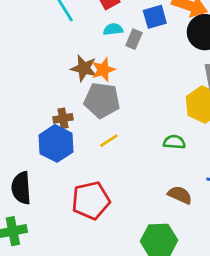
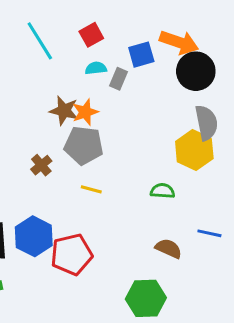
brown cross: (63, 118) -> (41, 165), turned -30
yellow line: (109, 141) -> (91, 189), turned 48
blue hexagon: (56, 143) -> (34, 236), moved

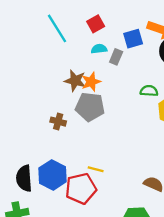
brown cross: (41, 165) -> (58, 122), turned -35
yellow line: (91, 189) -> (96, 169), moved
green semicircle: (162, 191) -> (149, 91), moved

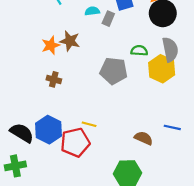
orange star: (91, 82) -> (51, 45), moved
gray pentagon: (90, 107) -> (114, 71), moved
black semicircle: (24, 178) -> (22, 133), turned 125

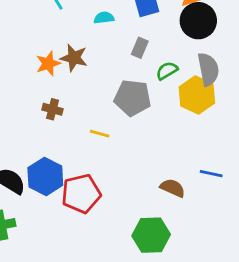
gray rectangle: (108, 19) -> (140, 48), moved
green semicircle: (139, 51) -> (167, 71), turned -35
yellow line: (89, 124) -> (100, 134), moved

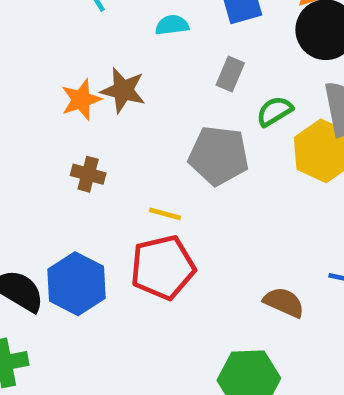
red pentagon: (81, 194) -> (163, 267), moved

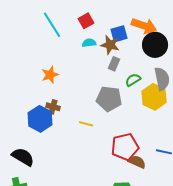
brown star: (123, 90) -> (110, 45), moved
red pentagon: (163, 267) -> (125, 147), moved
blue hexagon: (76, 284) -> (40, 119), moved

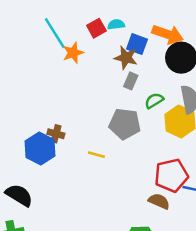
blue square: (119, 34) -> (137, 44), turned 36
cyan semicircle: (89, 43) -> (116, 24), moved
orange star: (50, 75) -> (73, 53), moved
red pentagon: (125, 147) -> (171, 175), moved

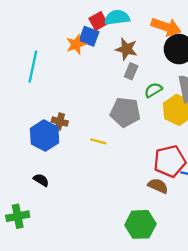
cyan semicircle: (116, 24) -> (117, 17), size x1.5
cyan line: (55, 33) -> (33, 67), moved, turned 44
blue square: (137, 44) -> (89, 36), moved
black semicircle: (19, 195) -> (41, 180), moved, size x0.6

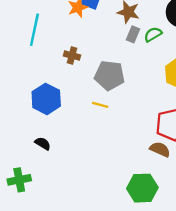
green semicircle: (153, 90) -> (153, 34), moved
gray pentagon: (125, 112) -> (110, 75), moved
brown cross: (60, 122) -> (72, 56), moved

